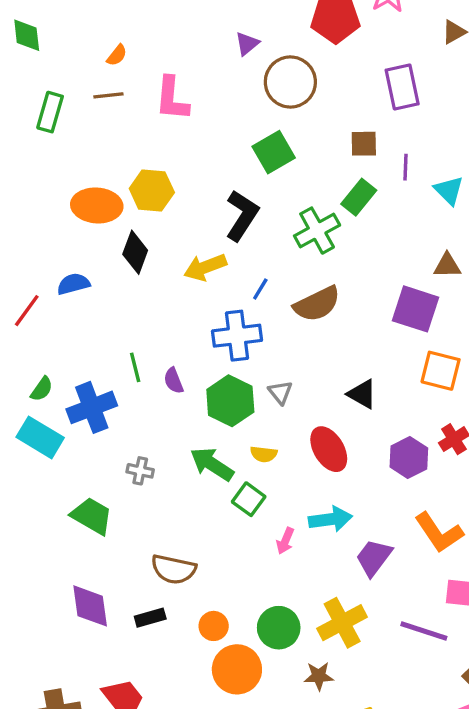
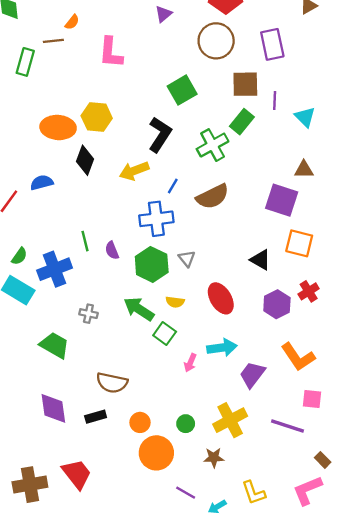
brown circle: (290, 82) -> (216, 41), moved
brown line: (108, 95) -> (53, 41), moved
brown square: (364, 144) -> (245, 84), size x1.4
black triangle: (362, 394) -> (261, 260), moved
green circle: (279, 628) -> (186, 424), size x0.6

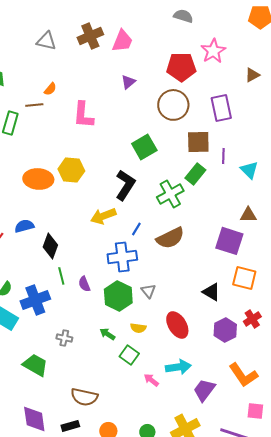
black diamond: (85, 160) -> (50, 246), moved
green arrow: (139, 309) -> (107, 334), size x0.6
pink arrow: (190, 363) -> (151, 380), turned 105

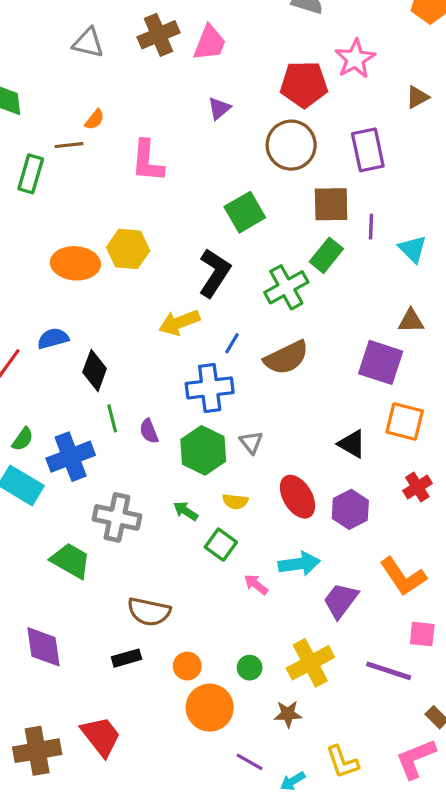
purple hexagon: (225, 330) -> (350, 509), moved
gray cross: (64, 338) -> (117, 517), size x1.8
purple diamond: (34, 419) -> (43, 647), moved

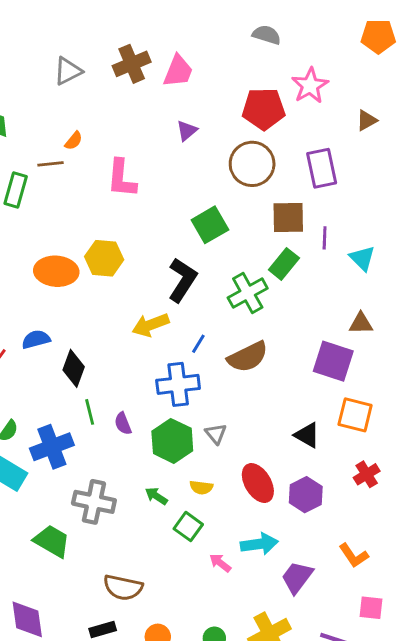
gray triangle: (88, 43) -> (68, 71), turned -40
orange L-shape: (403, 577) -> (354, 556), size x0.7

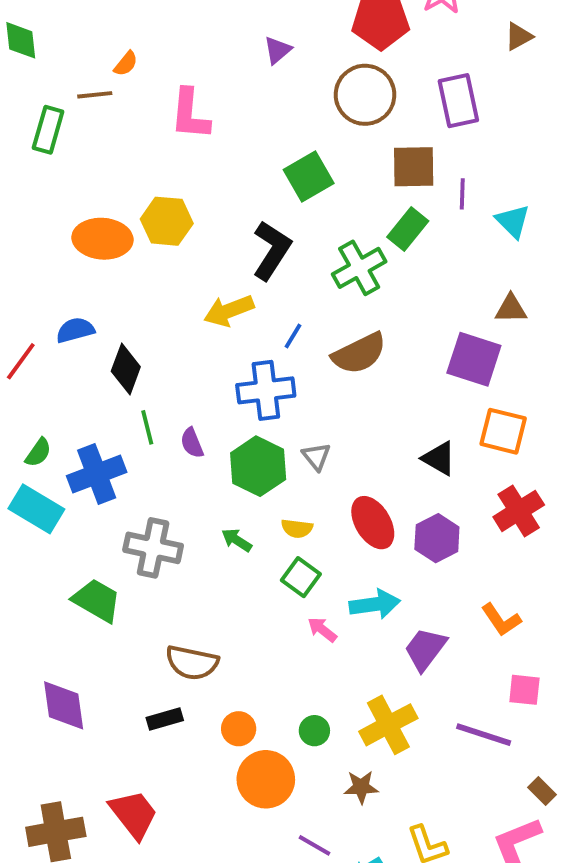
red cross: (367, 474) -> (519, 511), size x1.4
green square: (188, 527) -> (301, 577), moved

